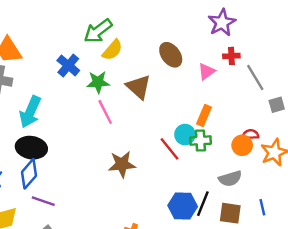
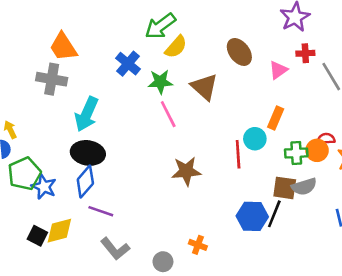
green cross: (200, 141) -> (296, 153), moved
red line: (170, 149) -> (238, 154), turned 35
brown square: (230, 213) -> (285, 188), moved

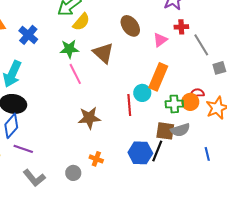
blue cross: (128, 64) -> (28, 35), moved
orange rectangle: (276, 118) -> (158, 77), size x1.5
orange cross: (198, 245) -> (96, 159), moved
gray circle: (163, 262) -> (73, 173), moved

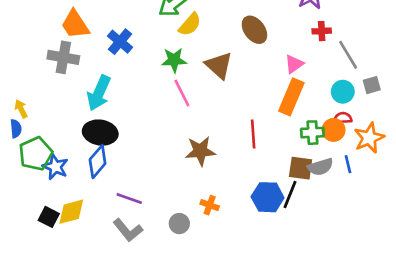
pink triangle: (160, 40) -> (294, 64), moved
cyan circle: (142, 93) -> (343, 92), moved
purple line: (23, 149) -> (129, 198), moved
blue line: (207, 154) -> (348, 164), moved

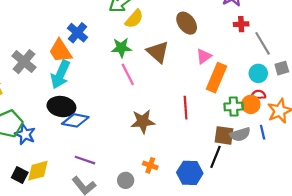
orange trapezoid: (75, 24) -> (60, 51), moved
gray cross: (63, 57) -> (24, 62), moved, turned 30
pink triangle: (294, 64) -> (204, 56), moved
blue diamond: (98, 162) -> (75, 120), moved, turned 60
blue hexagon: (268, 197) -> (190, 173), moved

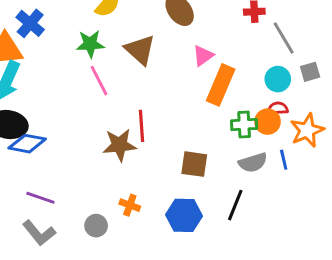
red line: (186, 108) -> (142, 126), moved
brown square: (224, 135) -> (194, 164), moved
black line: (215, 157) -> (235, 205), moved

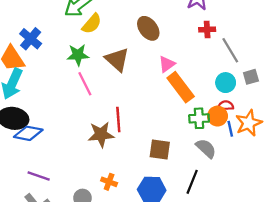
orange rectangle: (221, 85) -> (181, 87), turned -60
blue line: (284, 160) -> (230, 129), moved
gray semicircle: (253, 163) -> (206, 148), turned -120

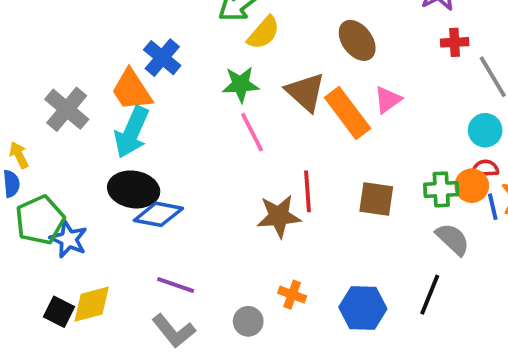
orange rectangle: (181, 87) -> (348, 113), moved
brown square: (160, 150) -> (376, 199), moved

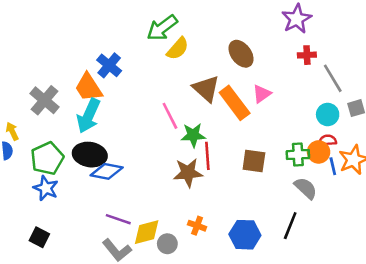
green star: (241, 84) -> (193, 135), moved
green pentagon: (40, 220) -> (47, 158), moved
yellow diamond: (92, 304) -> (147, 232), moved

